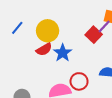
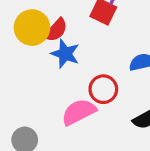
red semicircle: (44, 49) -> (56, 30), moved

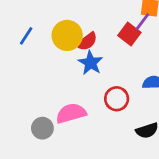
pink semicircle: (79, 112) -> (71, 113), moved

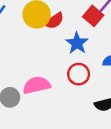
blue star: (91, 63) -> (77, 43), moved

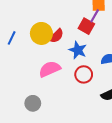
pink semicircle: (37, 85) -> (50, 69), moved

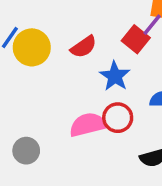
yellow circle: (41, 33) -> (32, 47), moved
pink semicircle: (50, 69) -> (88, 125), moved

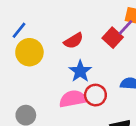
yellow circle: (32, 47) -> (29, 52), moved
blue star: (115, 76) -> (80, 71), moved

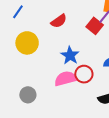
blue line: (19, 30) -> (18, 12), moved
red semicircle: (73, 41) -> (59, 21), moved

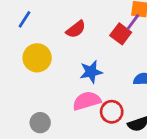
blue star: (70, 55) -> (91, 72), turned 30
red circle: (84, 74) -> (112, 112), moved

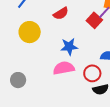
red circle: (112, 112) -> (92, 73), moved
gray circle: (40, 123) -> (18, 80), moved

